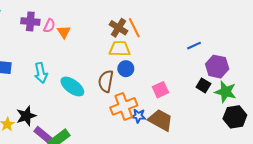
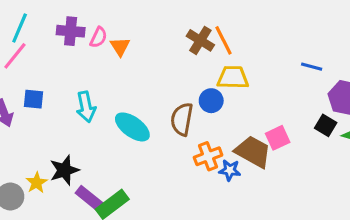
blue line: (194, 46) -> (312, 67), turned 40
yellow trapezoid: (120, 49) -> (233, 78), moved
pink square: (160, 90) -> (278, 138), moved
orange cross: (124, 106) -> (208, 156), size x0.7
brown trapezoid: (160, 120) -> (253, 152), moved

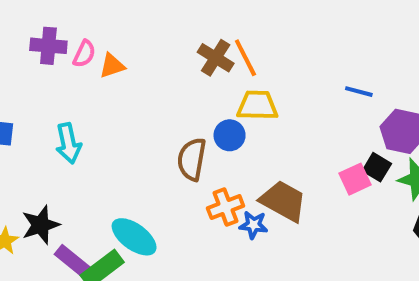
orange triangle: (120, 47) -> (112, 66), turned 45
cyan ellipse: (132, 127) -> (134, 237), moved
pink square: (278, 138) -> (355, 179), moved

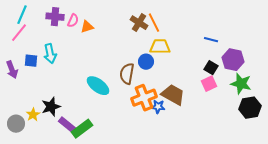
cyan arrow: (68, 143) -> (50, 54), moved
black square: (377, 167) -> (211, 68), moved
orange cross: (226, 207) -> (144, 98), size x1.4
cyan ellipse: (134, 237) -> (98, 86), moved

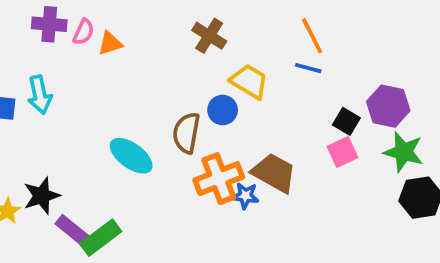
orange line: (154, 23) -> (312, 36), moved
blue line: (211, 40) -> (308, 68), moved
yellow trapezoid: (160, 47) -> (249, 81), turned 30

